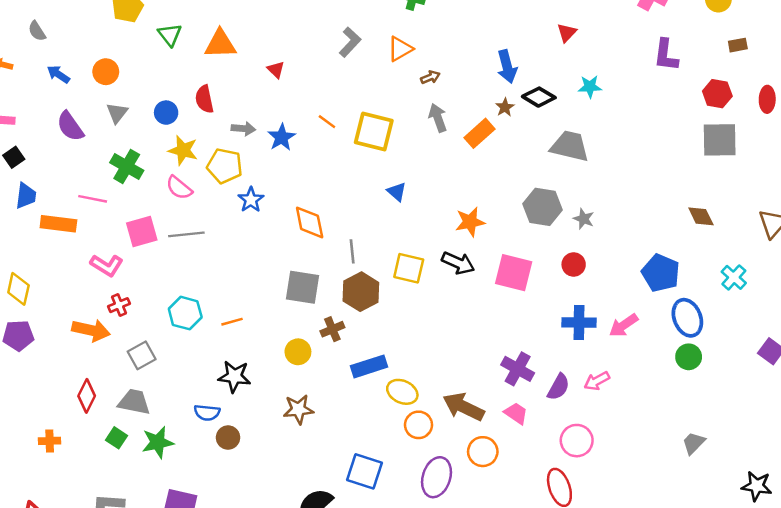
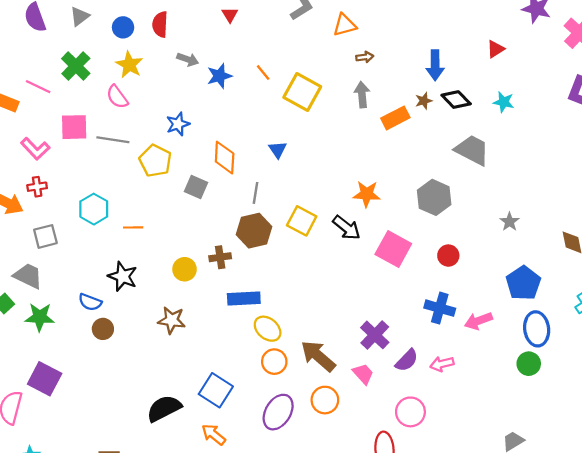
yellow pentagon: (225, 166) -> (155, 161), moved
blue triangle: (397, 192) -> (278, 150), moved
gray star: (584, 219) -> (510, 222), moved
gray square: (303, 287) -> (196, 187), moved, size x0.7

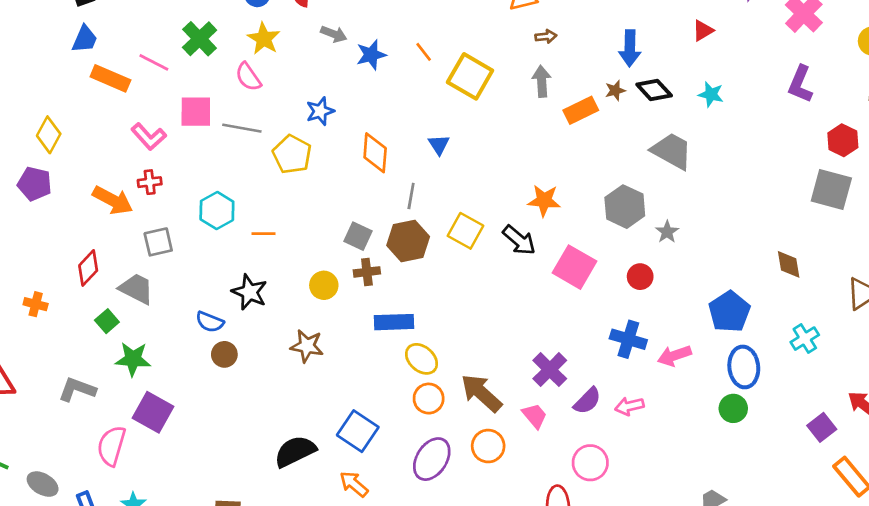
gray square: (196, 187) -> (358, 236), moved
gray star: (510, 222) -> (667, 232), moved
green star: (40, 317) -> (133, 359), moved

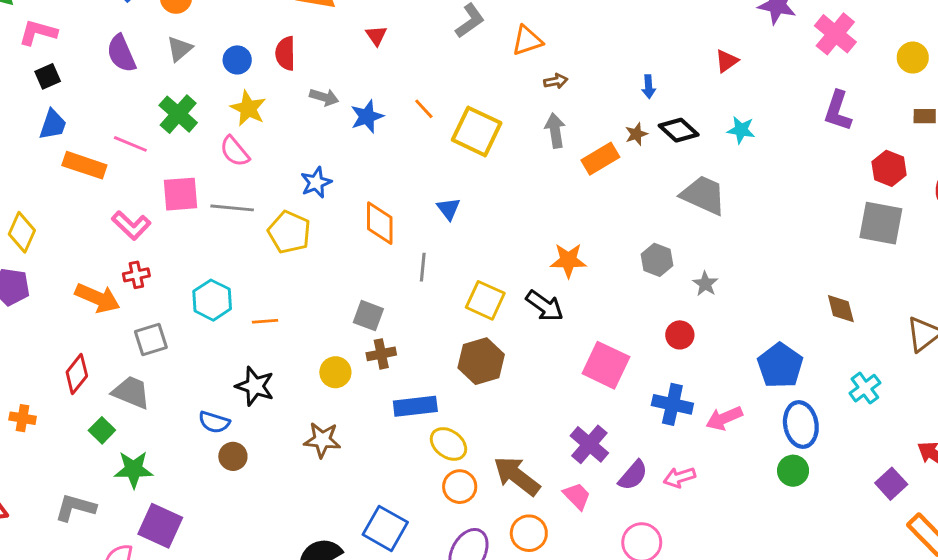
blue arrow: (630, 48) -> (649, 87), size x0.6
gray hexagon: (625, 207) -> (657, 260), size x0.7
brown hexagon: (408, 241) -> (481, 361), moved
pink square: (575, 267) -> (606, 365), moved

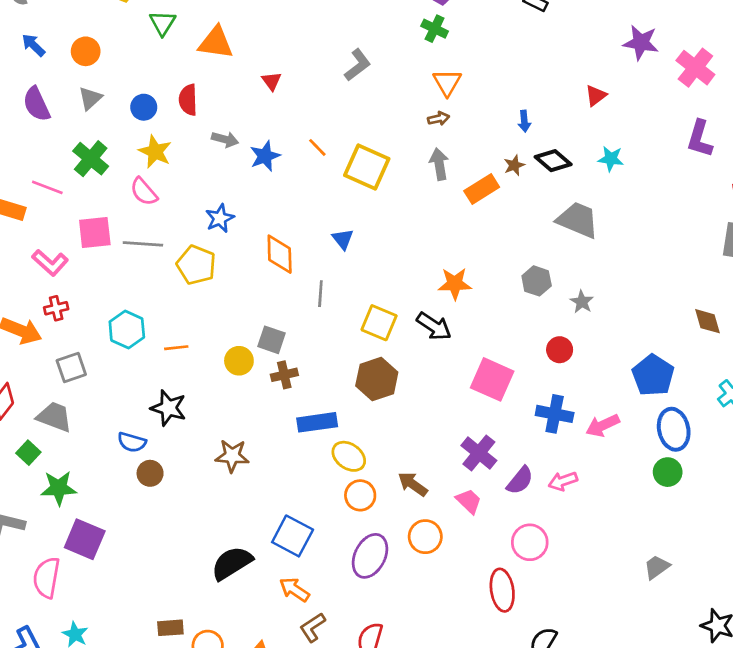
orange triangle: (527, 41) -> (447, 82), moved, turned -40
yellow circle: (335, 372) -> (239, 361), moved
brown arrow: (517, 476) -> (413, 484), size x0.7

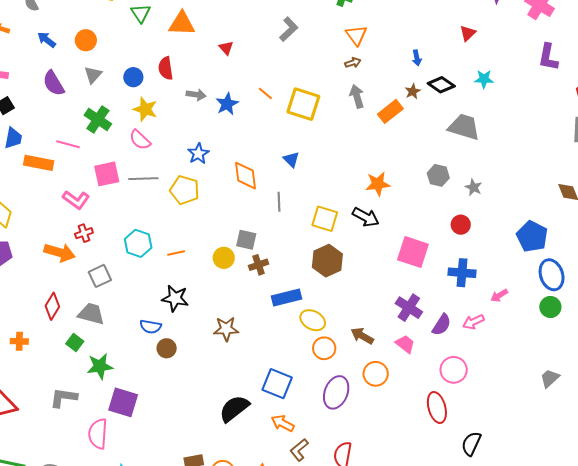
pink arrow: (603, 425) -> (499, 296), moved, size x0.7

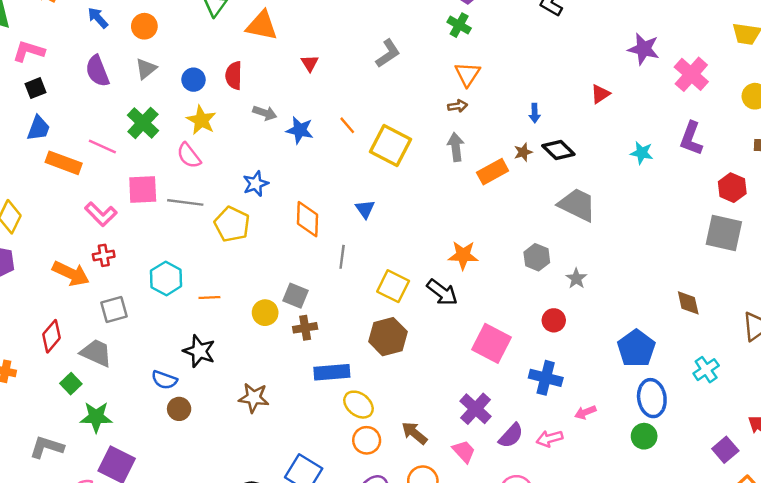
cyan star: (484, 79) -> (642, 153), moved
blue star: (227, 104) -> (300, 130), turned 30

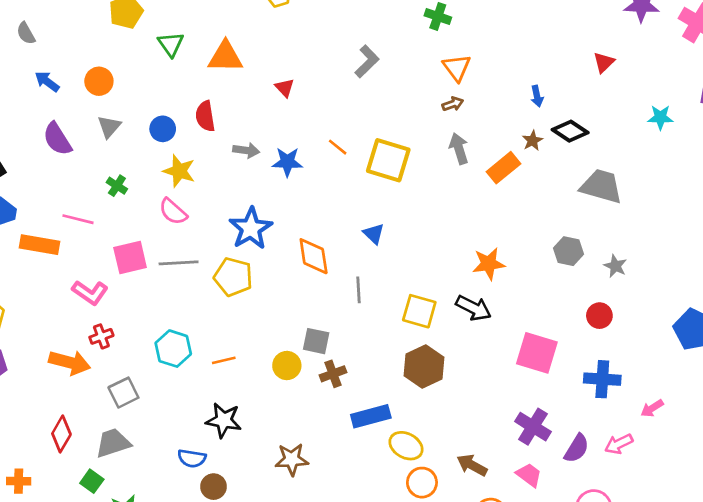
green cross: (143, 123) -> (117, 186), size x0.6
blue star: (256, 184) -> (251, 228), size x1.5
gray trapezoid: (96, 353) -> (113, 443), turned -32

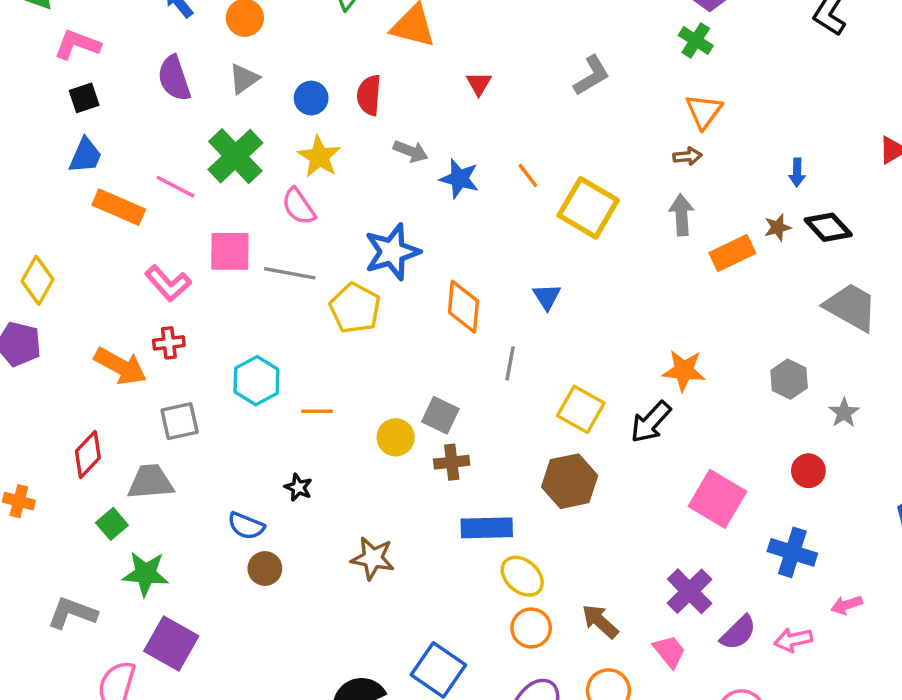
green cross: (117, 186) -> (235, 156), size x2.0
black arrow: (474, 308) -> (651, 422), turned 92
black star: (224, 420) -> (298, 487), size x0.6

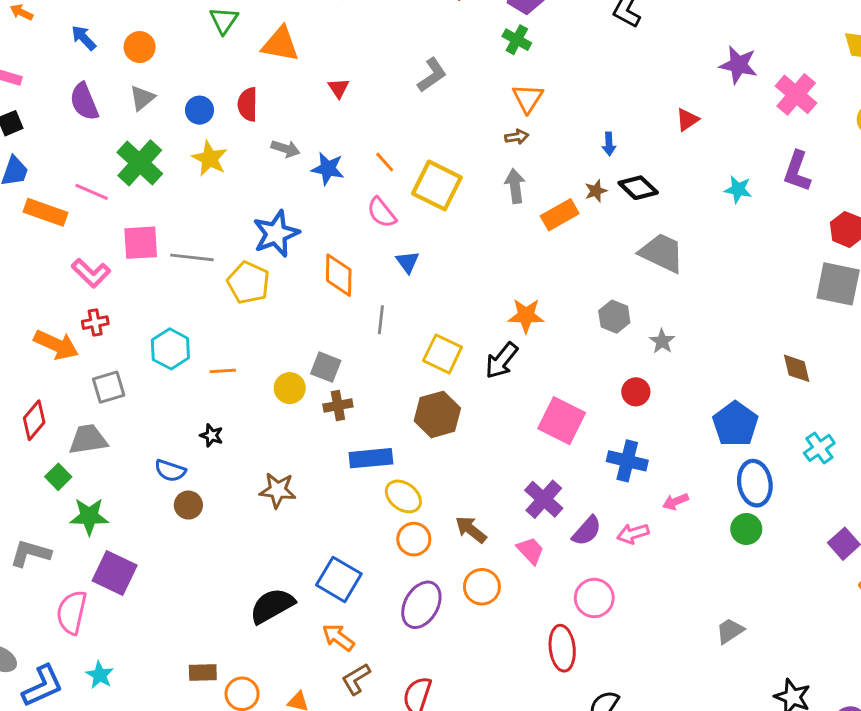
pink semicircle: (299, 206) -> (382, 213), moved

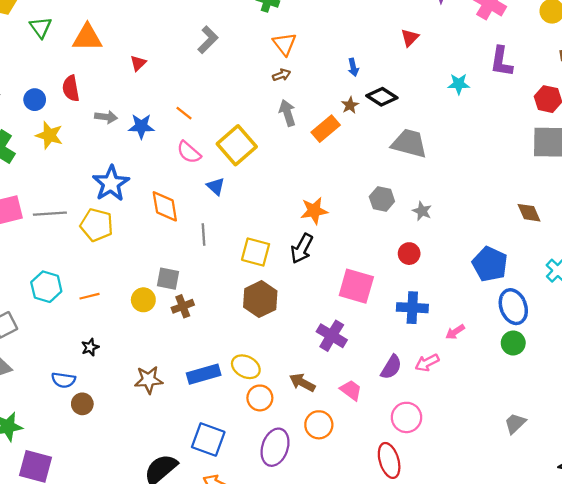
red triangle: (339, 88) -> (138, 63), turned 30
yellow square: (437, 185) -> (237, 145), moved, turned 33
black star: (211, 435) -> (90, 347), turned -30
blue rectangle: (371, 458) -> (204, 374), moved
purple cross: (544, 499) -> (332, 336), moved

